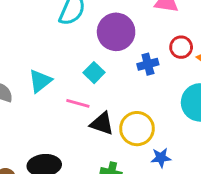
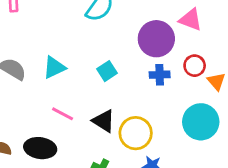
purple circle: (116, 32) -> (156, 39), moved
pink line: (78, 103) -> (63, 114), moved

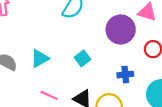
blue cross: (160, 75) -> (125, 75), moved

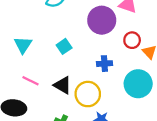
cyan triangle: (40, 58) -> (23, 45), turned -30

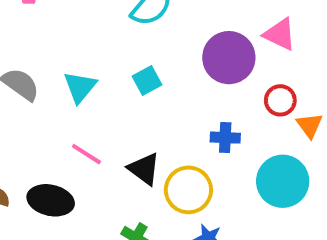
cyan square: (64, 46) -> (147, 80), moved

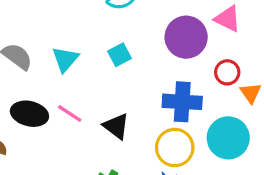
blue cross: (225, 138) -> (182, 102), size x1.6
yellow circle: (188, 190) -> (175, 148), moved
black ellipse: (51, 200) -> (29, 114), moved

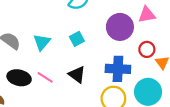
pink triangle: (228, 19) -> (147, 15), turned -36
black triangle: (116, 126) -> (77, 75), moved

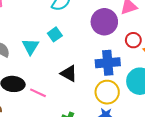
cyan square: (77, 39) -> (55, 34), moved
pink line: (45, 77) -> (38, 93), moved

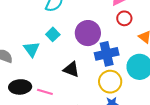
purple circle: (104, 22) -> (88, 33), moved
red circle: (133, 40) -> (124, 18), moved

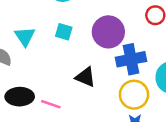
cyan square: (53, 34) -> (64, 32), turned -32
cyan triangle: (31, 49) -> (25, 36), moved

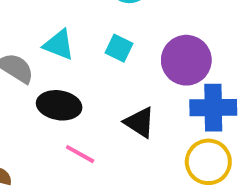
cyan triangle: (25, 36) -> (59, 45), turned -45
black ellipse: (20, 97) -> (59, 105), moved

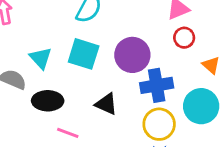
cyan triangle: (59, 45) -> (41, 58), turned 35
cyan square: (119, 48) -> (84, 54), size x1.6

